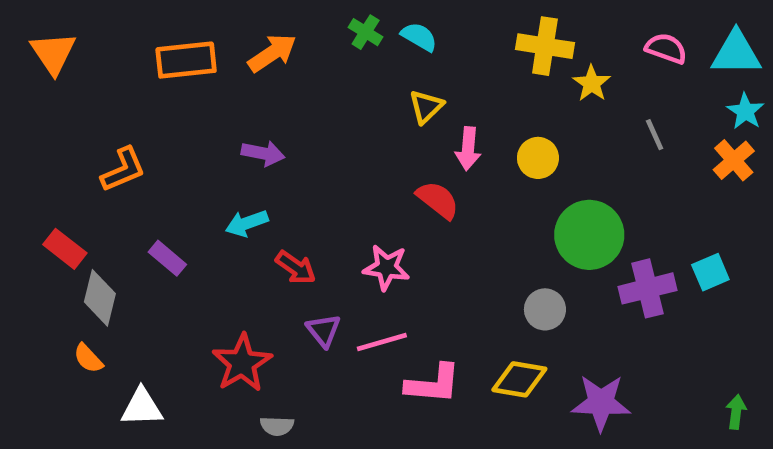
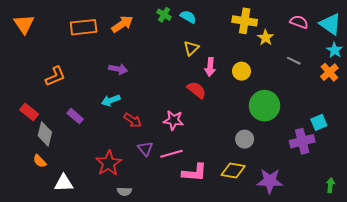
cyan triangle: (736, 53) -> (330, 24), turned 35
gray line: (655, 135) -> (294, 61), turned -40
purple cross: (648, 288) -> (302, 141), moved

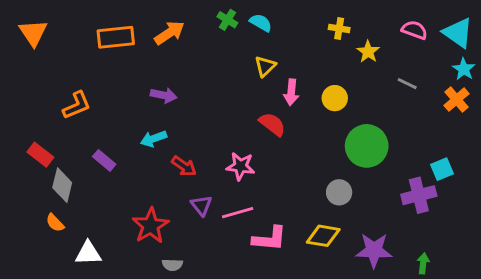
yellow cross: (245, 21) -> (339, 29), size x0.6
green arrow: (330, 185) -> (423, 263), moved

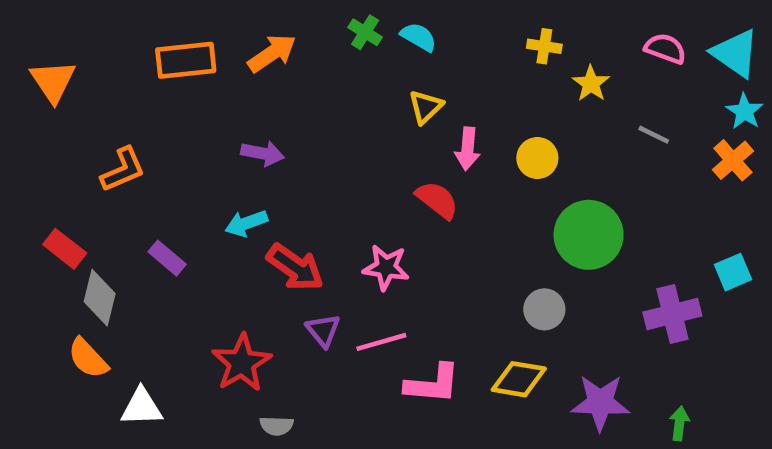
orange triangle: (33, 33) -> (53, 81), moved
red arrow: (184, 166) -> (295, 267), size x1.4
cyan square: (442, 169) -> (733, 272), moved
orange semicircle: (55, 223) -> (88, 358), size x1.4

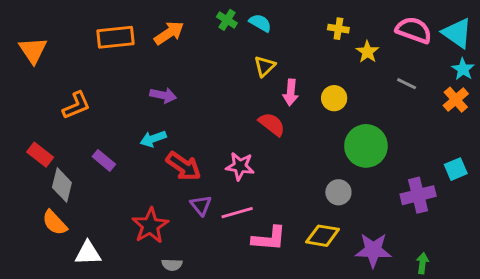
pink semicircle: (665, 49) -> (414, 30), size x1.4

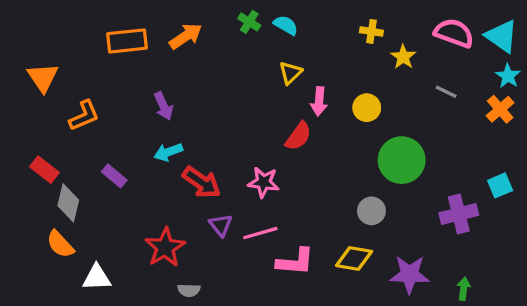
orange triangle: (33, 50) -> (43, 77), moved
purple arrow: (163, 95) -> (163, 106), moved, turned 55
red semicircle: (272, 124) -> (298, 136), turned 88

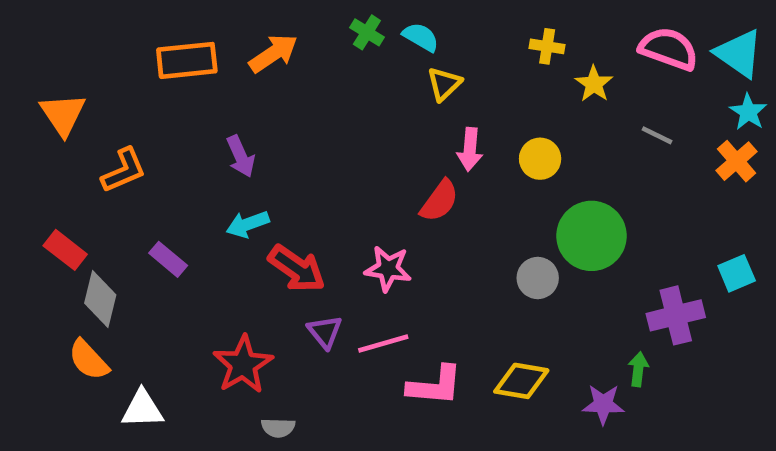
yellow triangle: (290, 73) -> (444, 84), moved
gray circle: (371, 211) -> (538, 278), moved
purple star: (410, 274) -> (603, 404), size x0.7
green arrow: (464, 289) -> (638, 369), moved

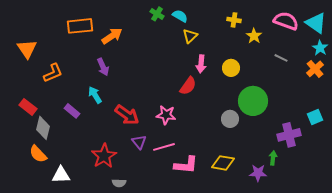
orange arrow: (273, 53) -> (112, 36), moved
cyan arrow: (248, 224) -> (95, 95), moved, turned 78

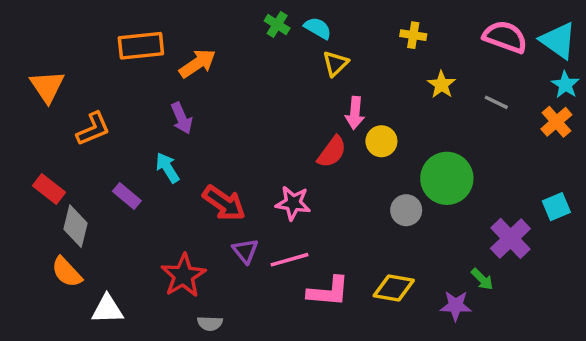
yellow star: (254, 36) -> (442, 85), moved
yellow circle: (231, 68) -> (381, 141), moved
purple cross: (289, 135) -> (510, 238), turned -30
green arrow: (273, 158) -> (482, 279), turned 128

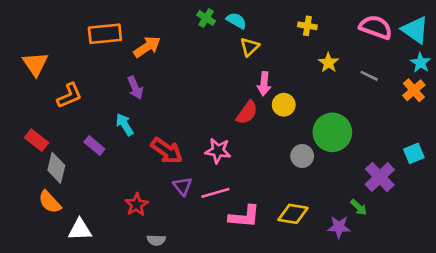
red star: (183, 276) -> (136, 205), size x0.7

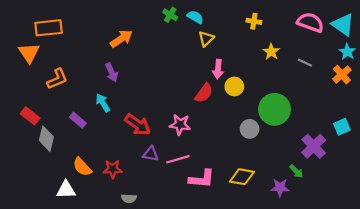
orange rectangle: (105, 34) -> (49, 28), moved
purple triangle: (183, 186) -> (151, 154), turned -42
orange semicircle: (50, 202) -> (82, 167), moved
red star: (136, 205) -> (113, 169), turned 30

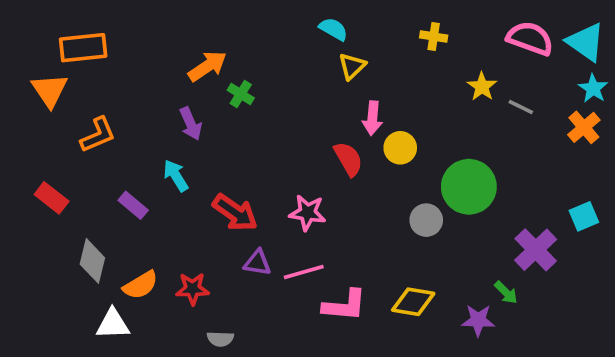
green cross: (170, 15) -> (241, 94), moved
yellow star: (271, 52) -> (482, 87), moved
red semicircle: (204, 93) -> (348, 159), turned -66
gray diamond: (46, 139) -> (92, 261), moved
orange semicircle: (82, 167) -> (141, 285), turned -78

